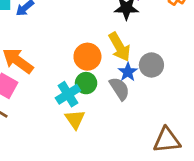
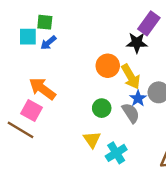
orange circle: (87, 57) -> (108, 66), moved
cyan cross: (68, 94) -> (116, 153), moved

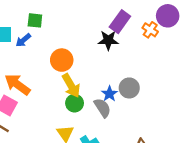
green square: (45, 22) -> (35, 20), moved
orange circle: (108, 66) -> (62, 60), moved
yellow arrow: (131, 77) -> (71, 86), moved

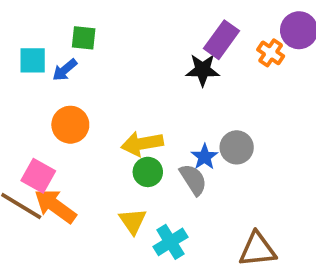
orange circle: (62, 60) -> (70, 125), moved
orange arrow: (17, 84) -> (55, 206), moved
yellow arrow: (71, 86) -> (142, 144), turned 110

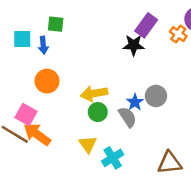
blue arrow: (65, 70) -> (43, 45), turned -56

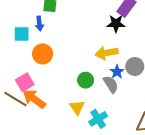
cyan square: (22, 39) -> (22, 34), moved
yellow arrow: (94, 93) -> (107, 53), moved
pink square: (26, 115) -> (25, 82), turned 30

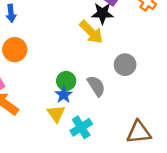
yellow arrow: (107, 53) -> (91, 32), moved, turned -125
blue star: (117, 72) -> (64, 95), moved

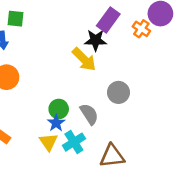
cyan cross: (81, 127) -> (74, 142), moved
brown triangle: (139, 132) -> (112, 156), moved

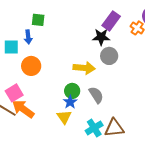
yellow arrow: (84, 59) -> (84, 68), moved, turned -40
gray circle: (118, 92) -> (109, 56), moved
cyan cross: (74, 142) -> (94, 128), moved

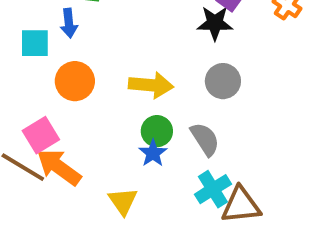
gray circle: (109, 56) -> (223, 81), moved
yellow arrow: (84, 68) -> (151, 85), moved
yellow triangle: (64, 117) -> (123, 201), moved
cyan cross: (94, 128) -> (213, 189), moved

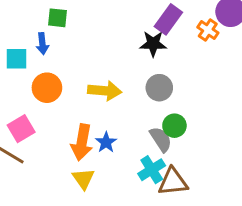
green circle: (157, 131) -> (174, 126), moved
gray semicircle: (205, 139) -> (161, 139), moved
orange arrow: (59, 167) -> (82, 142), moved, turned -116

